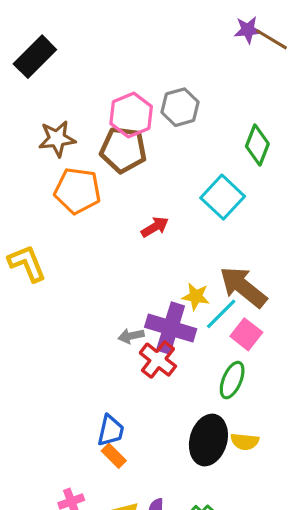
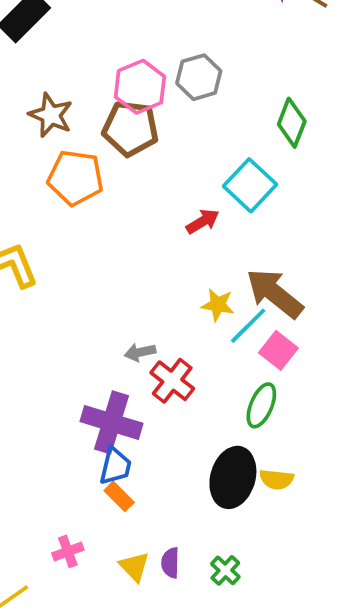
brown star: (57, 139) -> (51, 115), turned 30
red arrow: (155, 227) -> (203, 221), moved
purple cross: (171, 328) -> (112, 422), moved

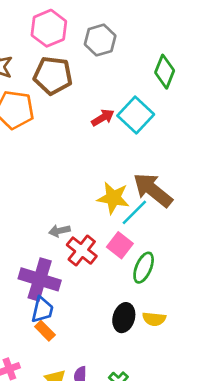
pink hexagon: (140, 87) -> (49, 28), moved
red arrow: (203, 221) -> (103, 118), moved
yellow star: (218, 305) -> (113, 198), size x1.4
pink square: (278, 350) -> (120, 245), moved
black ellipse: (233, 477) -> (124, 318), size x0.7

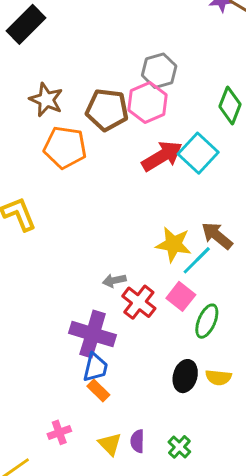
pink hexagon: (49, 28) -> (148, 103), moved
red arrow: (103, 118) -> (162, 156), size x1.6
brown arrow: (153, 190) -> (217, 236), size x0.7

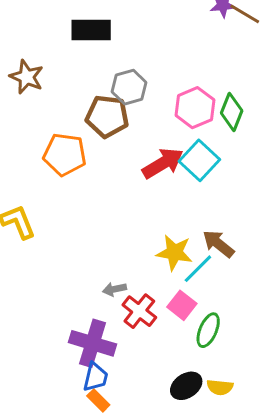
black rectangle: (26, 24) -> (91, 30), moved, turned 45
gray hexagon: (159, 71) -> (129, 87), moved
brown star: (46, 100) -> (27, 77), moved
pink hexagon: (148, 103) -> (195, 108), moved
black ellipse: (185, 376) -> (186, 386), turned 40

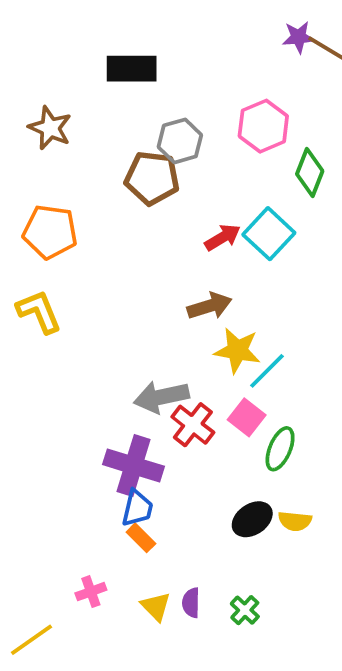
pink hexagon: (195, 108) -> (263, 126), moved
orange pentagon: (65, 154) -> (50, 232), moved
red arrow: (163, 163) -> (223, 237), size x0.7
brown arrow: (218, 244) -> (210, 306), moved, turned 124
gray arrow: (114, 289) -> (161, 397), size x1.8

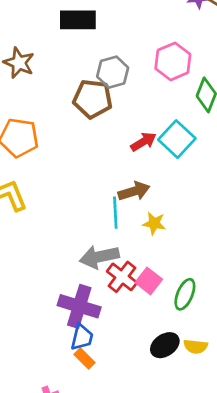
yellow star: (237, 351) -> (154, 223), size x0.7
cyan line: (267, 371) -> (115, 213), moved, turned -48
pink square: (247, 417) -> (149, 281), moved

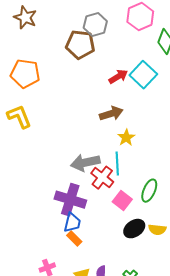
cyan line: (115, 213) -> (117, 164), moved
yellow star: (154, 223) -> (126, 138), turned 30
pink square: (149, 281) -> (122, 201), moved

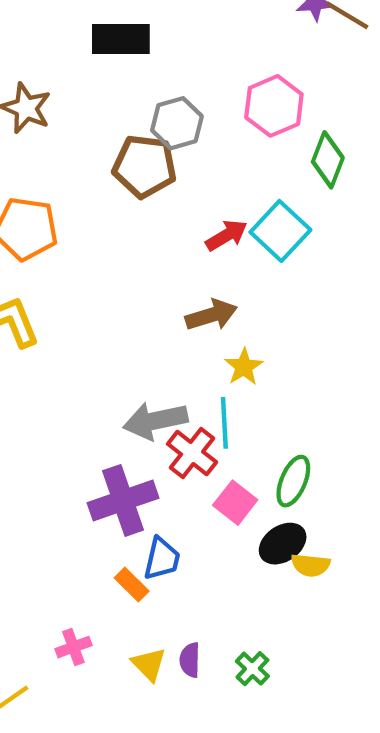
purple cross: (70, 200) -> (123, 500), turned -36
blue trapezoid: (72, 223) -> (162, 559), moved
black ellipse: (134, 229) -> (283, 544), moved

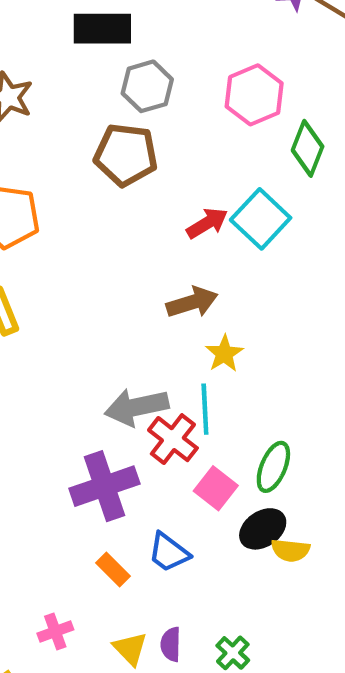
gray hexagon: (177, 123) -> (147, 86), moved
blue trapezoid: (162, 559) -> (169, 552), moved, turned 114

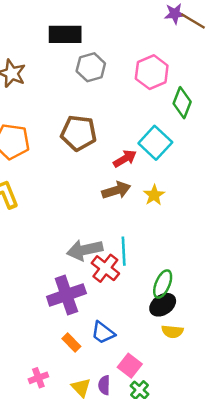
brown pentagon: (126, 155) -> (79, 133), moved
red arrow: (207, 223) -> (125, 159), moved
yellow star: (224, 354) -> (154, 195), moved
pink square: (216, 488) -> (130, 366), moved
black ellipse: (263, 529) -> (163, 305), moved

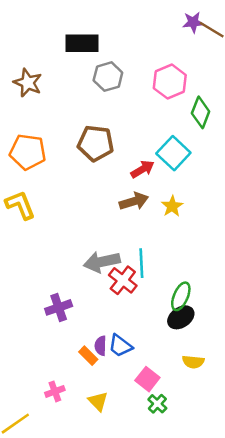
purple cross: (66, 295) -> (59, 307), moved, size x0.7
yellow semicircle: (172, 332) -> (193, 362), moved
purple semicircle: (104, 385) -> (101, 346), moved

